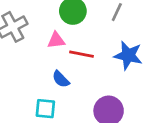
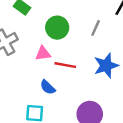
blue star: (128, 55) -> (106, 66), turned -30

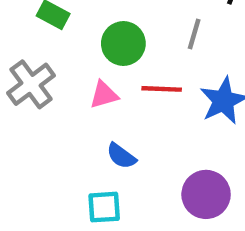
red line: (65, 65) -> (162, 89), moved

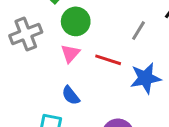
green circle: (123, 44) -> (76, 21), moved
pink triangle: (104, 95) -> (70, 53), turned -48

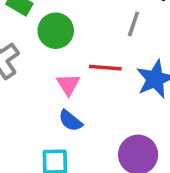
pink triangle: (70, 53) -> (68, 84), moved

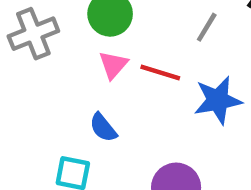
pink triangle: (68, 84) -> (113, 65), moved

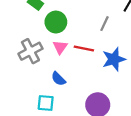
gray cross: (33, 34) -> (30, 51), moved

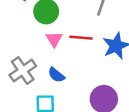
gray cross: (30, 51) -> (23, 71), moved

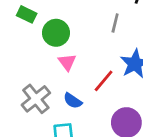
red line: (81, 38) -> (104, 81), moved, turned -50

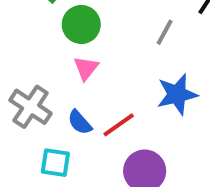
red line: (104, 81) -> (119, 125), moved
gray cross: (36, 99) -> (31, 107), turned -32

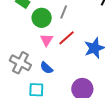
gray line: (165, 32) -> (64, 12), moved
red line: (119, 125) -> (67, 38), moved

